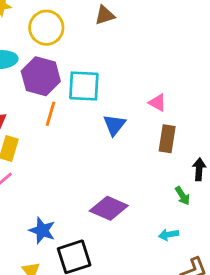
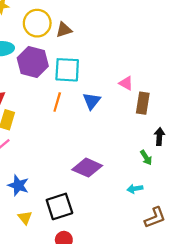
brown triangle: (105, 15) -> (64, 30), moved
orange line: (51, 114) -> (57, 102), moved
brown rectangle: (167, 139) -> (143, 103), moved
blue star: (42, 230) -> (18, 185), moved

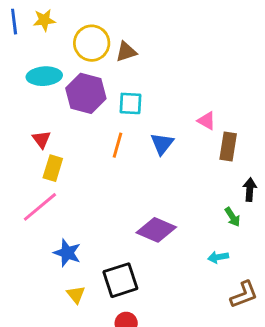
cyan square: (67, 70) -> (130, 103), size x0.7

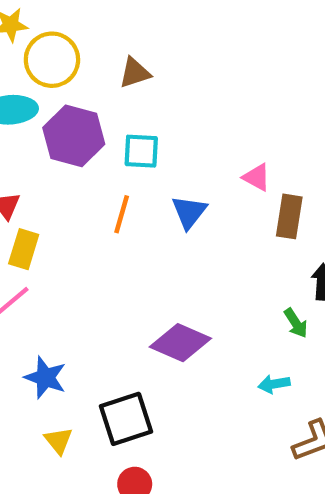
yellow circle: (92, 43) -> (52, 60), moved

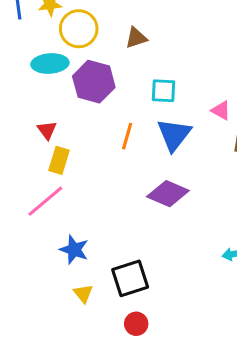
cyan square: (141, 151) -> (163, 91), moved
blue triangle: (189, 212) -> (174, 135), size x1.4
purple diamond: (180, 343) -> (168, 194), moved

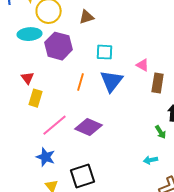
purple diamond: (168, 194) -> (89, 127), moved
pink line: (45, 201) -> (55, 125), moved

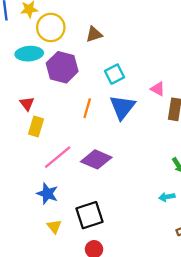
cyan square: (105, 52) -> (114, 74), turned -30

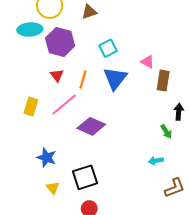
red triangle: (27, 104) -> (57, 75), moved
yellow rectangle: (36, 126) -> (31, 107), moved
pink line: (58, 157) -> (64, 104), moved

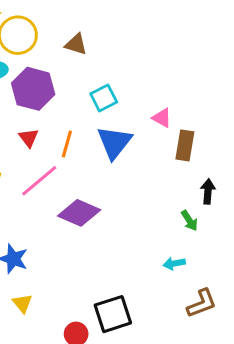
brown triangle: (89, 12) -> (76, 44), turned 35
black square: (85, 177) -> (113, 314), moved

